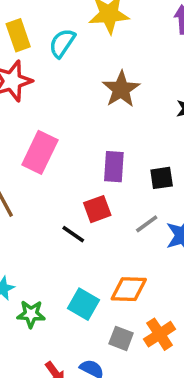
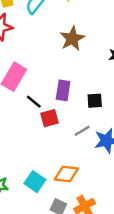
black line: (73, 234) -> (34, 102), moved

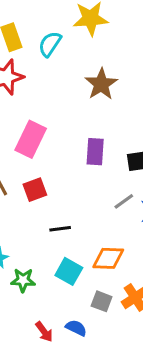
black line: (34, 102) -> (60, 229), moved, turned -42
red square: (50, 118) -> (35, 190), moved

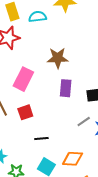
cyan semicircle: (50, 44) -> (38, 17), turned 48
brown star: (101, 84) -> (58, 58), moved, turned 30

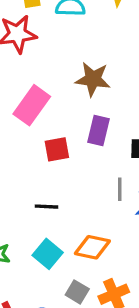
red square: (25, 112) -> (57, 149), moved
gray line: (84, 121) -> (120, 189), turned -64

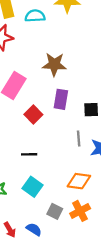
red square: (57, 149) -> (33, 114), turned -30
orange diamond: (92, 247) -> (79, 181), moved

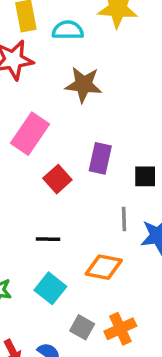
brown star: (54, 64) -> (83, 85), moved
orange diamond: (79, 181) -> (104, 267), moved

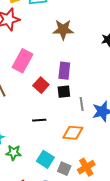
brown star: (83, 85) -> (63, 30), moved
black square: (145, 176) -> (64, 92), moved
cyan square: (50, 288) -> (45, 159), moved

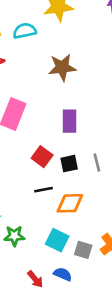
red square: (41, 85) -> (42, 157), moved
black square: (64, 92) -> (69, 164), moved
orange diamond: (73, 133) -> (70, 203), moved

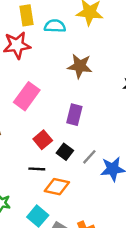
gray line: (97, 163) -> (89, 157), turned 42
black square: (69, 164) -> (65, 152), turned 35

